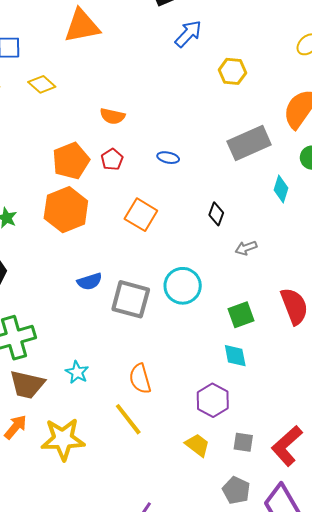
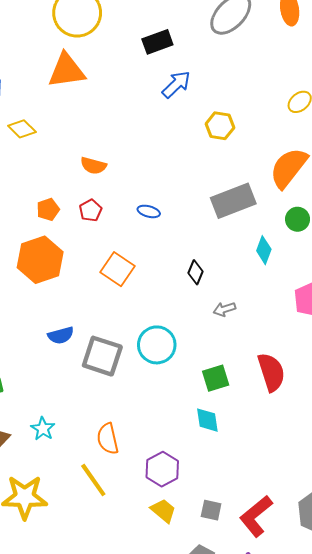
orange pentagon: (71, 161) -> (48, 209), size x0.6
purple hexagon: (213, 400) -> (162, 469), moved

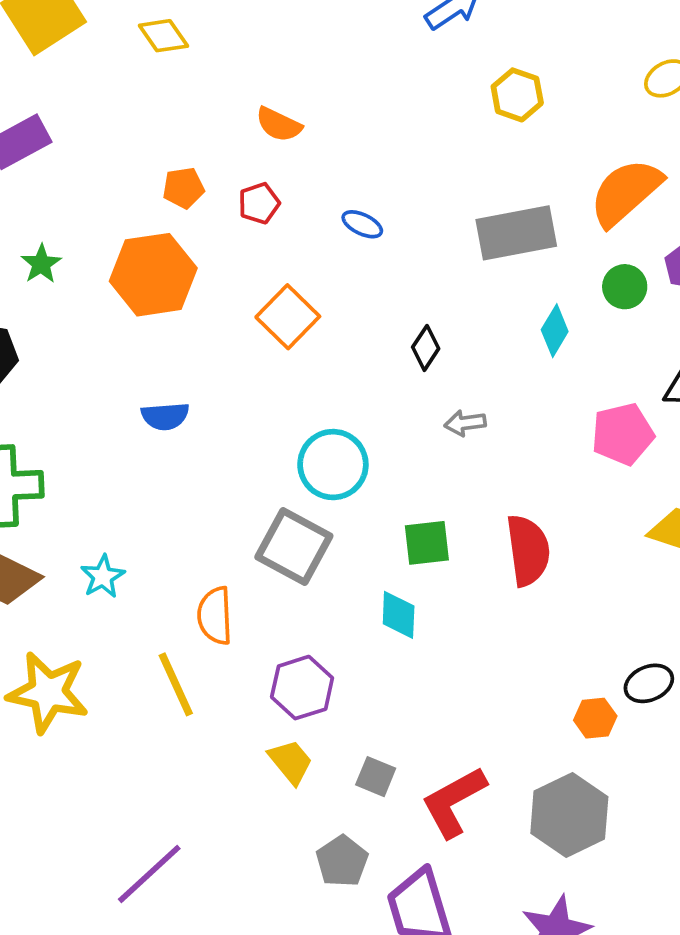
gray square: (102, 356) -> (294, 546), moved

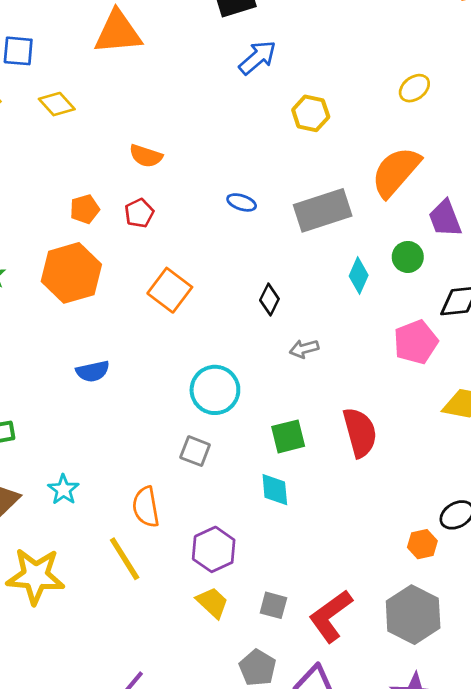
blue ellipse: (362, 224) -> (242, 202), moved
green circle: (625, 287) -> (408, 257), moved
gray square: (294, 546) -> (195, 451), size x0.6

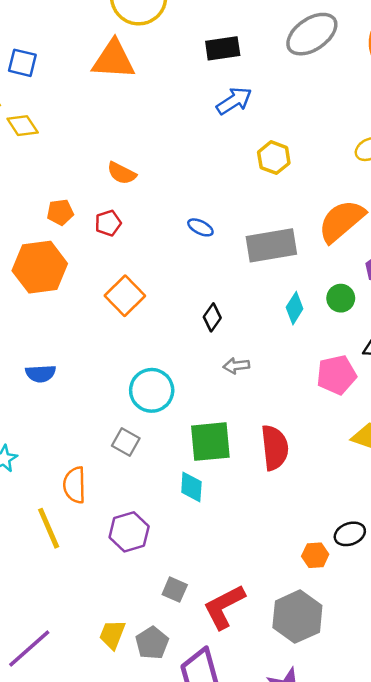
yellow diamond: (57, 104) -> (23, 126), moved
blue semicircle: (93, 371) -> (41, 374), moved
green square: (288, 436) -> (210, 442), size x1.4
yellow trapezoid: (212, 603) -> (112, 634), moved, turned -120

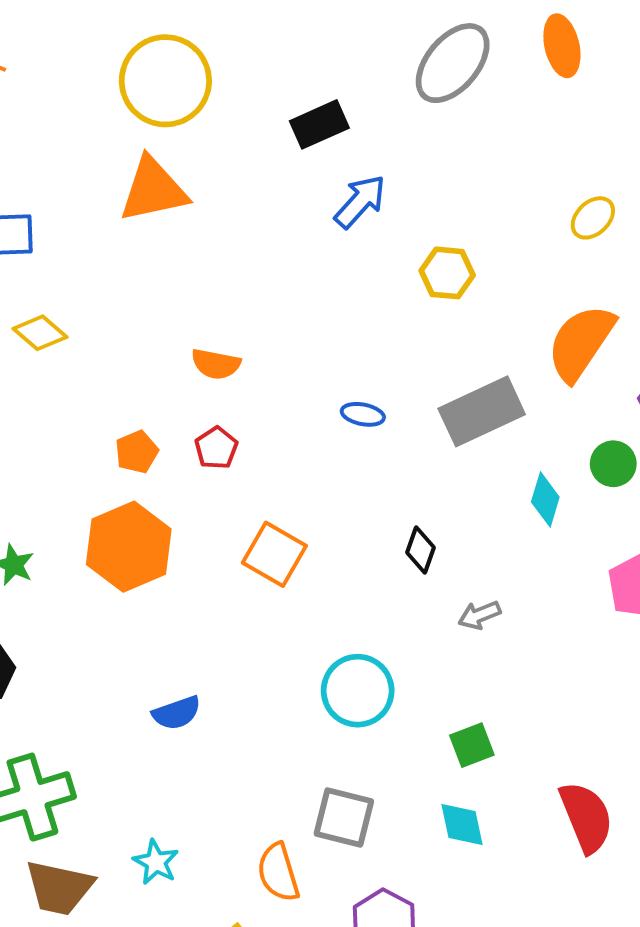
gray square: (126, 442) -> (344, 818), moved, size x1.4
green square: (210, 442) -> (472, 745), size x0.6
red semicircle: (275, 448) -> (586, 817), moved

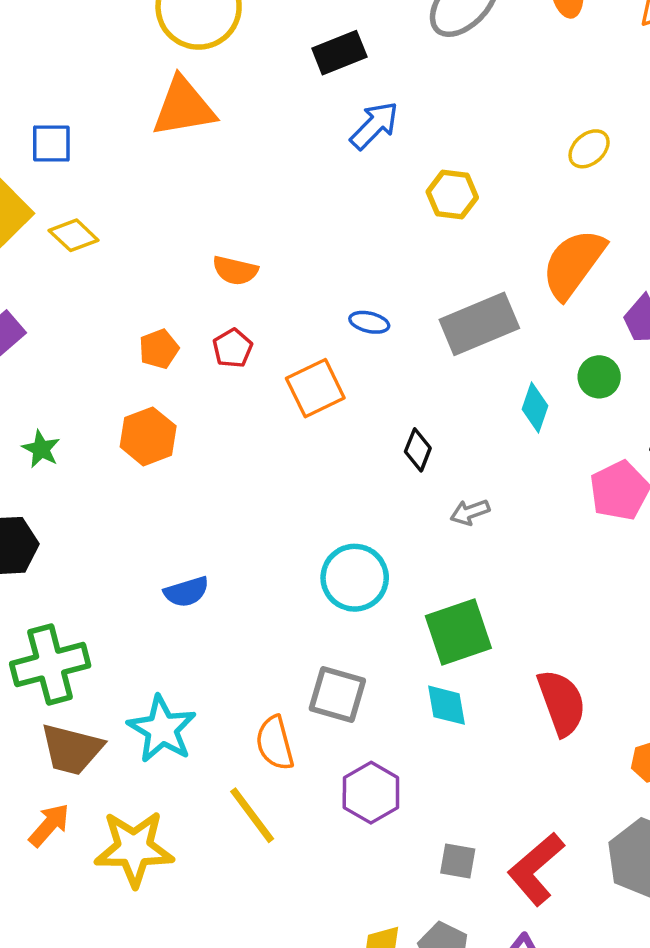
orange hexagon: (129, 547) -> (148, 436), size x0.7
orange square: (274, 554) -> (315, 388), moved, turned 32
green square: (472, 745) -> (458, 632), size x1.6
cyan star: (156, 862) -> (162, 729), size x1.6

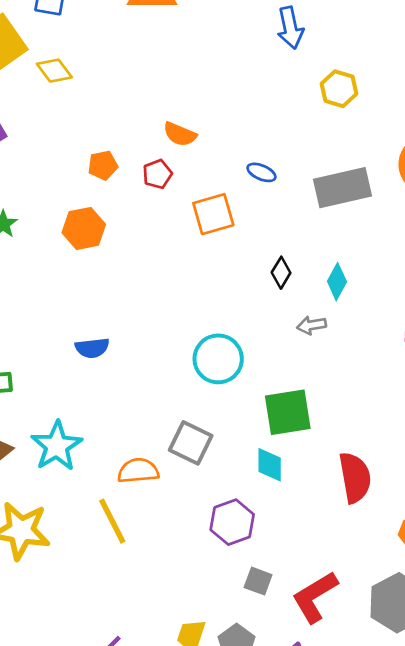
blue arrow: (374, 125) -> (290, 28), turned 114
orange semicircle: (235, 270) -> (180, 134), moved
cyan diamond: (535, 408) -> (337, 282), moved
orange semicircle: (275, 743) -> (138, 471), turned 90
purple hexagon: (371, 793) -> (232, 522), moved

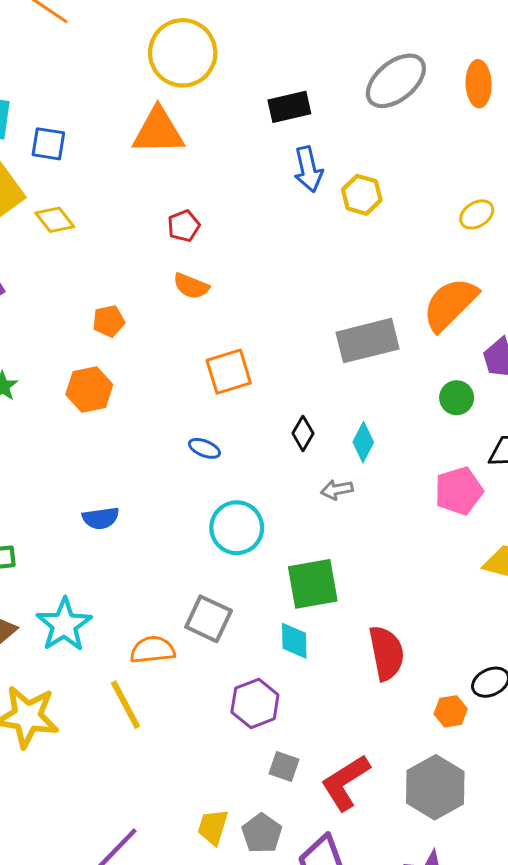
yellow hexagon: (339, 89) -> (362, 195), moved
blue ellipse: (261, 172) -> (204, 448), moved
red pentagon: (157, 174) -> (184, 226), moved

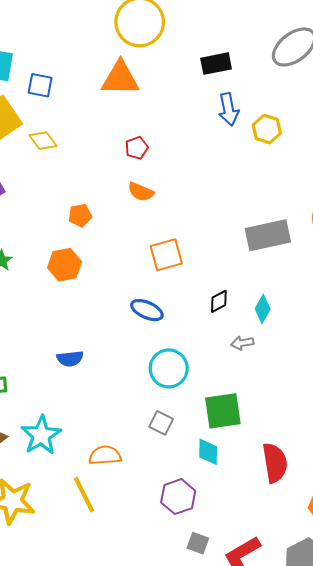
black diamond: (303, 433) -> (219, 301), turned 30
blue ellipse: (204, 448) -> (147, 310), size x1.4
gray square: (209, 619) -> (161, 423), moved, size x0.7

